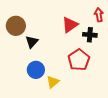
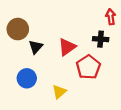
red triangle: (70, 25) -> (67, 47), moved
blue circle: (36, 70) -> (27, 78), moved

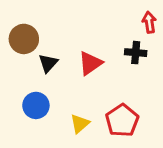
red pentagon: (88, 67) -> (122, 121), moved

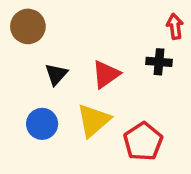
brown circle: (24, 39) -> (28, 26), moved
yellow triangle: (80, 124) -> (93, 120), moved, size x1.5

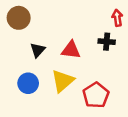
red triangle: (106, 74) -> (71, 50), turned 42

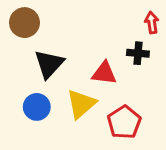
black triangle: (38, 50) -> (49, 64), size x1.5
red triangle: (71, 50) -> (104, 73), moved

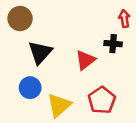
red triangle: (104, 73) -> (85, 60), turned -45
yellow triangle: (81, 104) -> (59, 105), moved

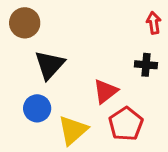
black cross: (113, 44) -> (146, 65), moved
red triangle: (85, 60) -> (106, 91), moved

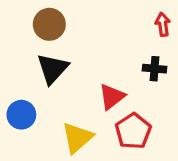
brown circle: (25, 23) -> (49, 24), moved
blue circle: (37, 108) -> (21, 115), moved

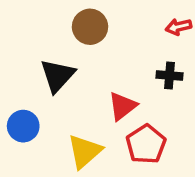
brown circle: (49, 24) -> (90, 27), moved
red arrow: (163, 24) -> (179, 27), turned -95

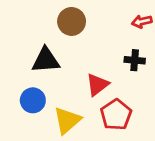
black triangle: (57, 76) -> (46, 60), turned 44
blue circle: (23, 126) -> (33, 100), moved

